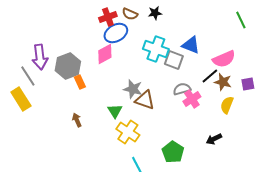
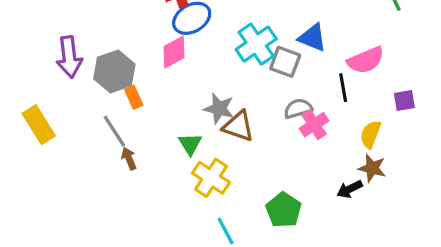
cyan cross: (156, 49) -> (256, 44), turned 35
gray line: (28, 76) -> (114, 131), moved
black line: (210, 76) -> (343, 88), turned -60
brown star: (223, 82) -> (372, 168), moved

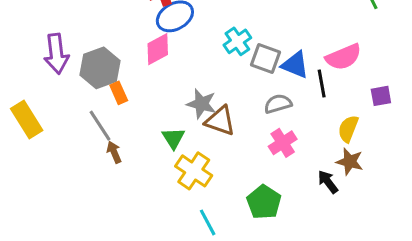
blue triangle: (313, 38) -> (295, 65), moved
cyan cross: (256, 44) -> (237, 41), size x0.7
pink cross: (314, 125) -> (283, 143), moved
black arrow: (350, 189) -> (328, 182), turned 80

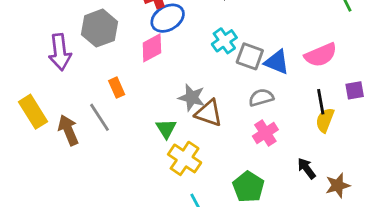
gray hexagon: (100, 68) -> (100, 28), moved
black line: (322, 83) -> (321, 102), moved
brown arrow: (114, 152) -> (68, 130), moved, size x1.5
brown star: (350, 162) -> (338, 185), moved, turned -30

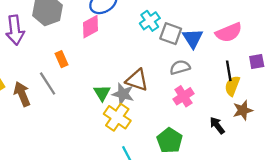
blue triangle: (277, 62) -> (193, 38), turned 35
gray star: (192, 98) -> (123, 94), moved
brown star: (338, 185) -> (243, 110), moved

